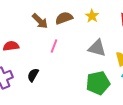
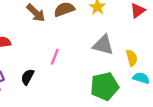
pink line: (54, 46) -> (55, 57), moved

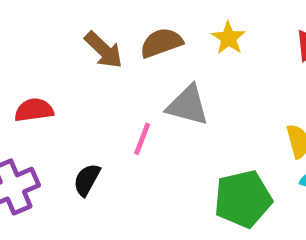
gray triangle: (103, 45) -> (188, 105), moved

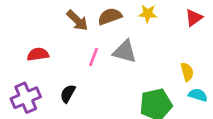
yellow star: (229, 38) -> (148, 14), turned -30
pink line: (142, 139) -> (94, 57), moved

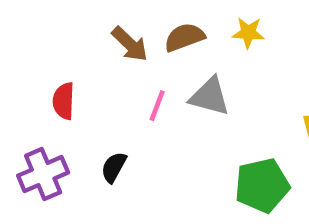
red semicircle: (38, 54) -> (64, 101), turned -80

